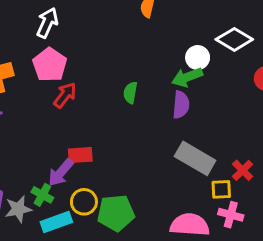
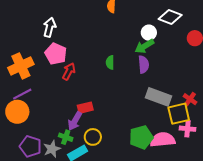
yellow square: (221, 189) -> (179, 114), size x1.6
green pentagon: (116, 213) -> (141, 137), moved

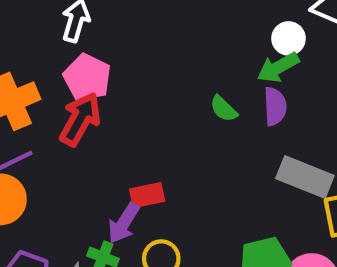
green semicircle: (110, 62) -> (224, 109), moved, turned -48
red arrow: (69, 71) -> (80, 119), moved, size x1.4

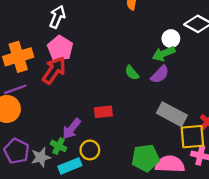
purple semicircle: (275, 106) -> (160, 74), turned 42
red rectangle: (147, 195) -> (103, 112), moved

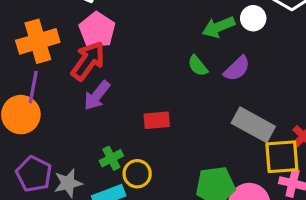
green arrow: (164, 54) -> (219, 27), moved
purple line: (15, 89) -> (33, 87), turned -60
purple arrow: (72, 129) -> (97, 96), moved
green cross: (59, 146) -> (111, 158), moved, turned 35

